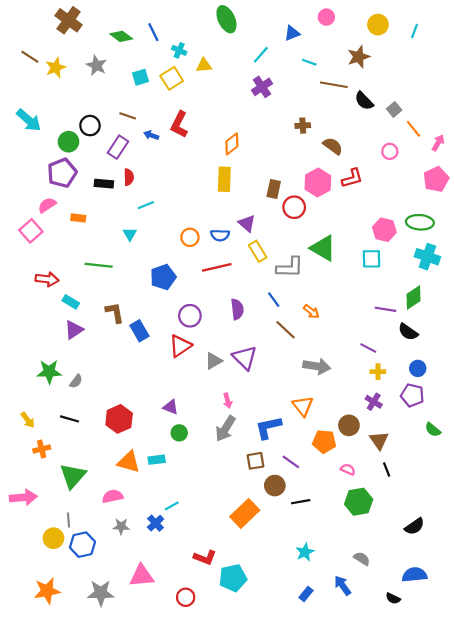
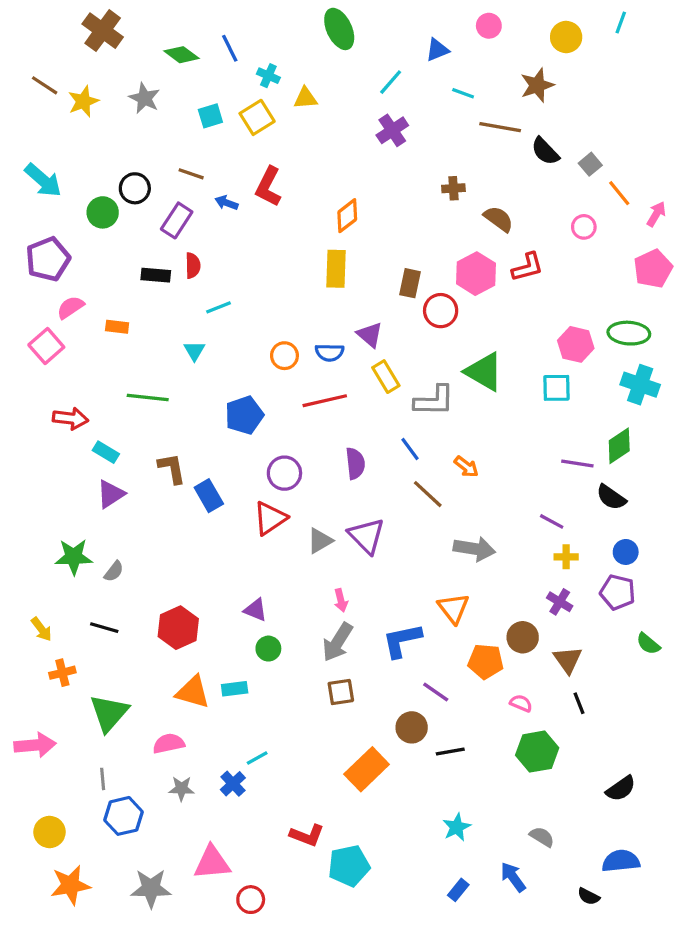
cyan line: (415, 31) -> (621, 23), moved
purple pentagon: (62, 173) -> (48, 259), moved
brown square: (255, 461) -> (341, 692), moved
yellow circle: (53, 538) -> (50, 832), moved
red circle: (186, 597) -> (251, 900), moved

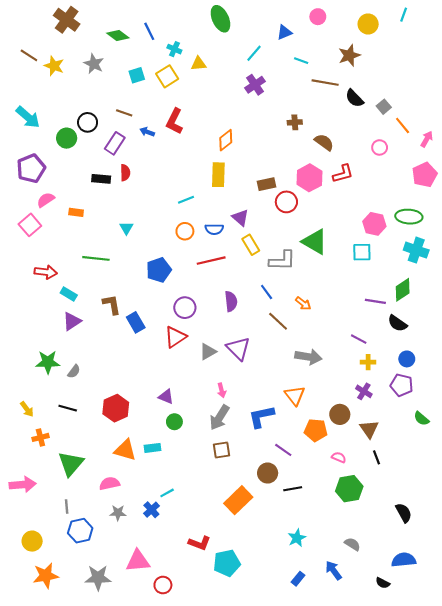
yellow star: (83, 101) -> (54, 66), turned -30
brown rectangle: (410, 283) -> (267, 184), turned 66
cyan line: (218, 307) -> (186, 200), moved
black semicircle: (621, 789) -> (404, 513), turned -84

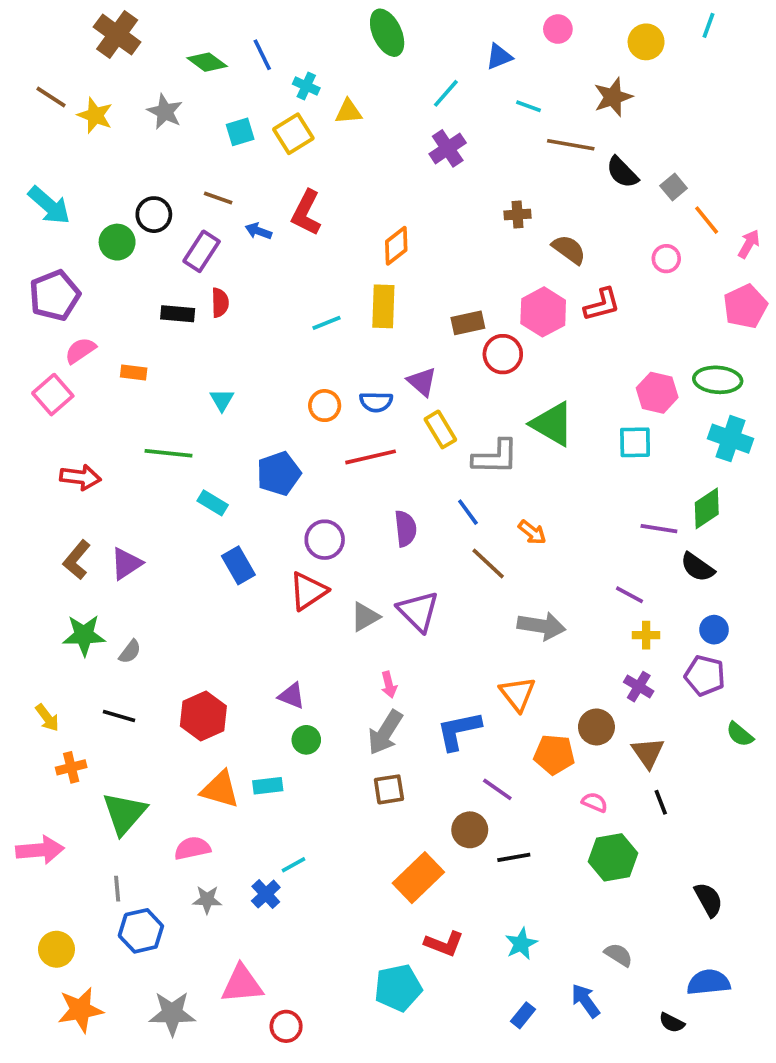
cyan line: (186, 200) -> (326, 323), moved
cyan rectangle: (69, 294) -> (213, 503), moved
brown L-shape: (112, 304) -> (77, 560), moved, turned -130
red L-shape: (200, 543) -> (444, 944), moved

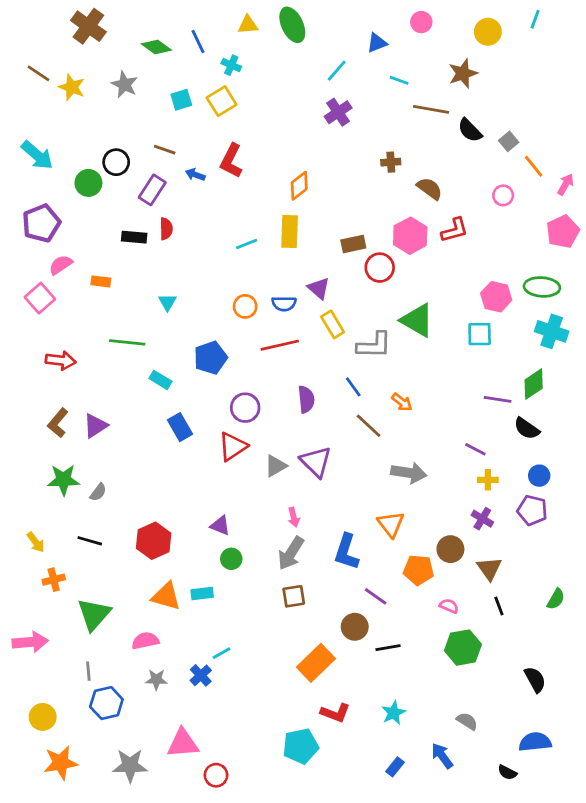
yellow triangle: (349, 112) -> (248, 25), moved
blue L-shape: (459, 731) -> (346, 552), turned -60
green semicircle: (740, 734) -> (556, 599), moved, turned -100

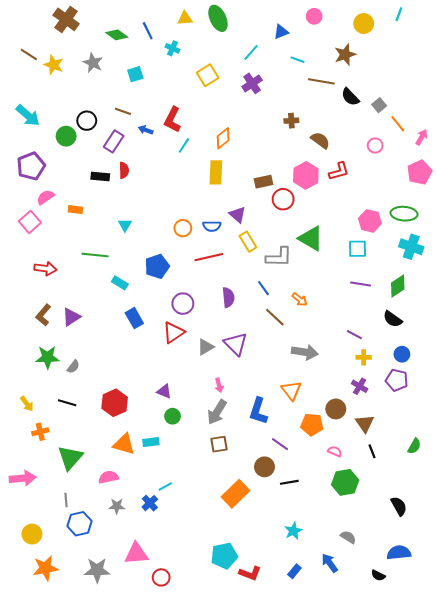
yellow square: (222, 101) -> (208, 75), moved
cyan line: (247, 244) -> (184, 145), moved, turned -35
purple line: (498, 399) -> (361, 284), moved
red L-shape: (335, 713) -> (250, 573), moved

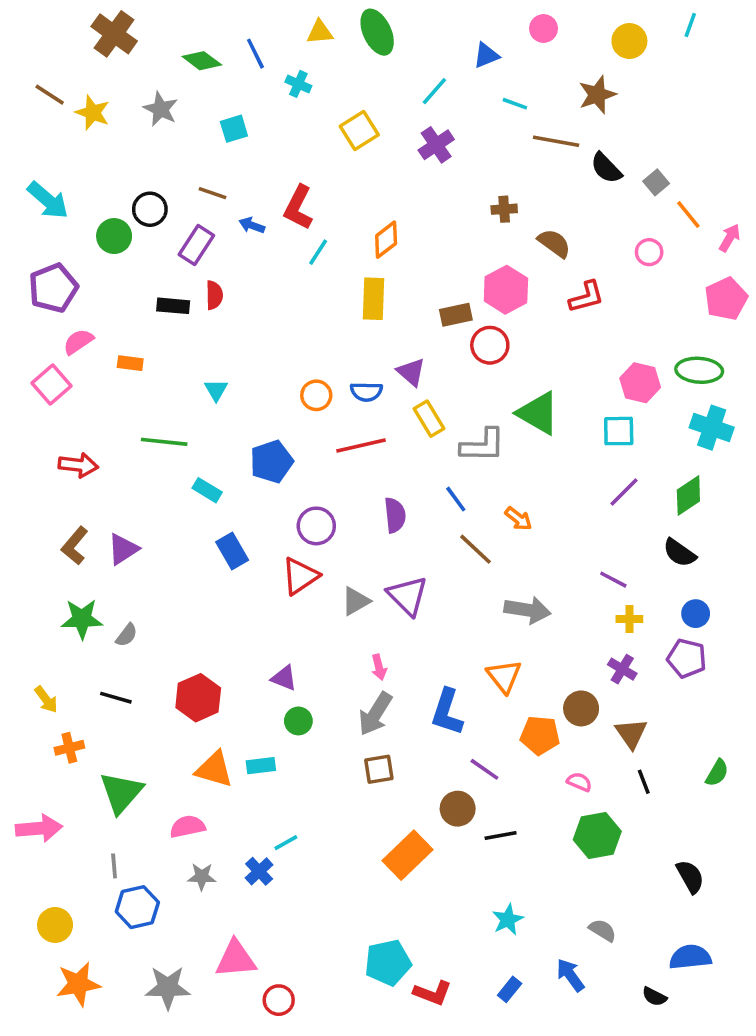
pink hexagon: (306, 175) -> (506, 290), moved
purple line: (361, 284) -> (624, 492), turned -54

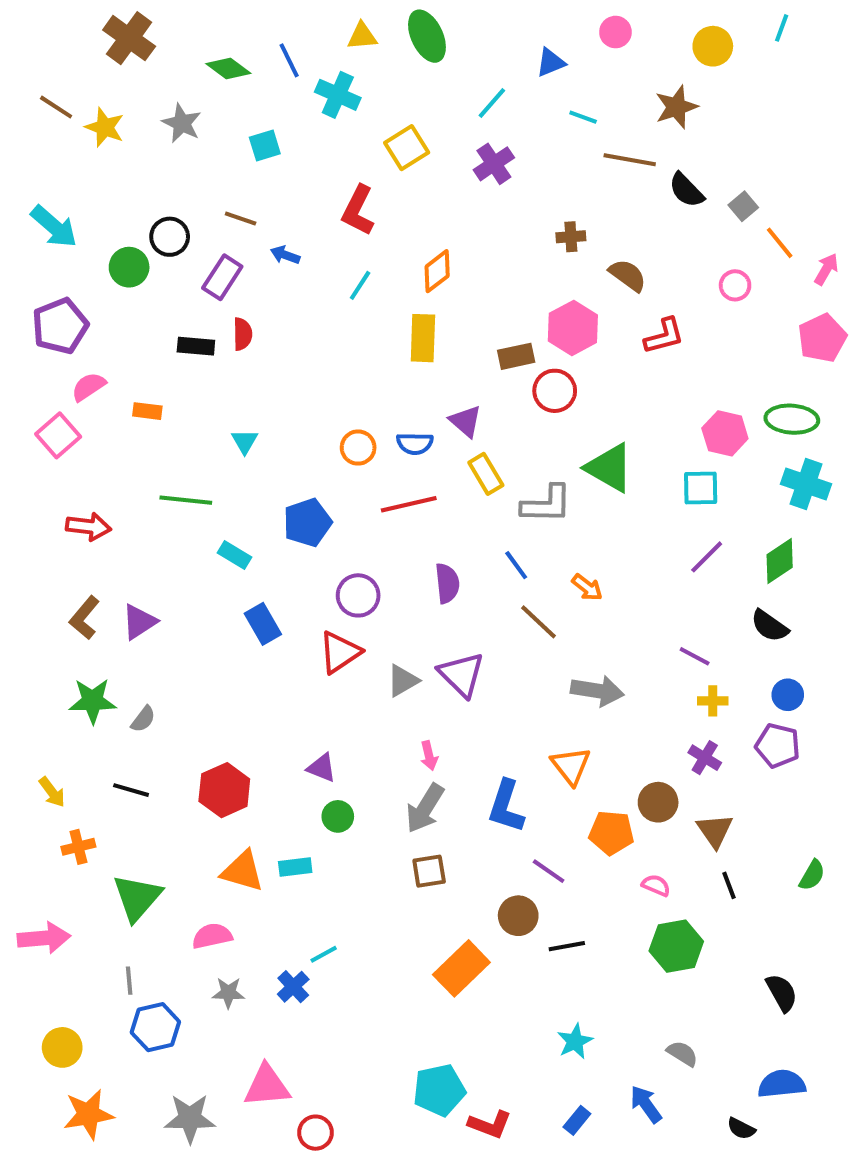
cyan cross: (298, 84) -> (338, 95), size x1.5
red L-shape: (298, 207) -> (358, 210), moved

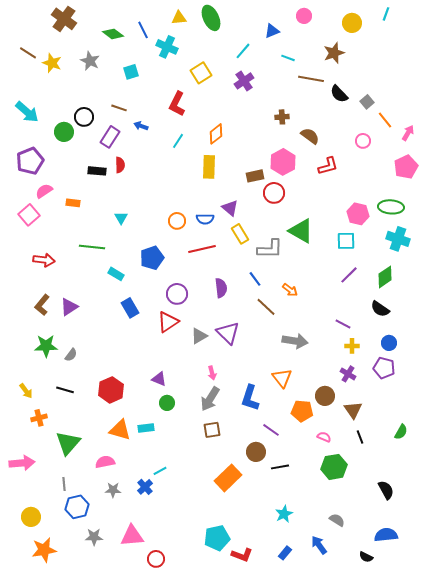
gray star: (190, 1118) -> (94, 537), moved, size x0.7

